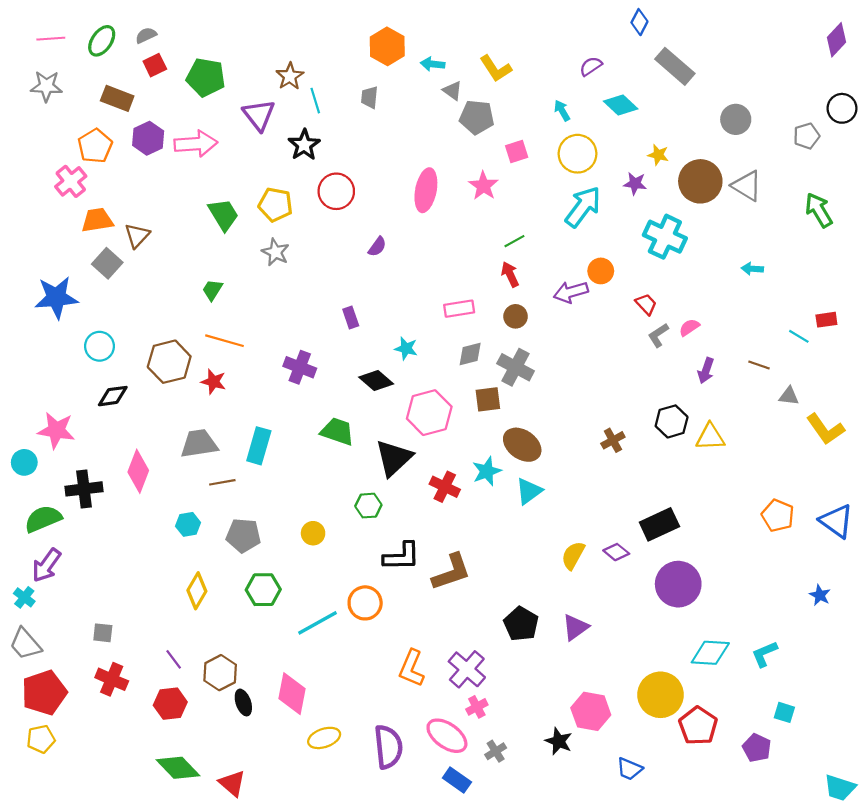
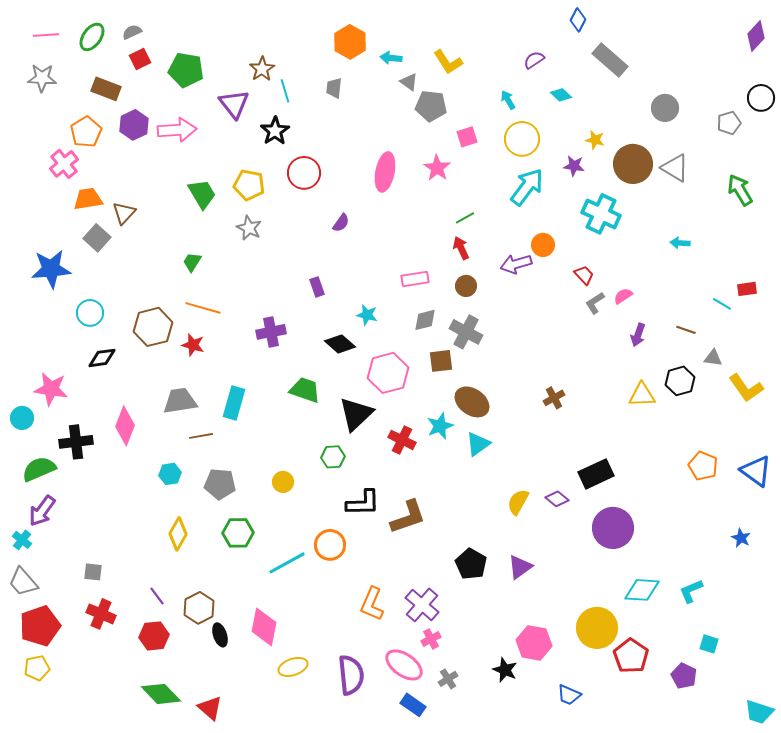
cyan diamond: (621, 105) -> (561, 95), size x0.7
purple cross: (300, 367) -> (271, 332), turned -32
black hexagon: (672, 421) -> (680, 381), moved

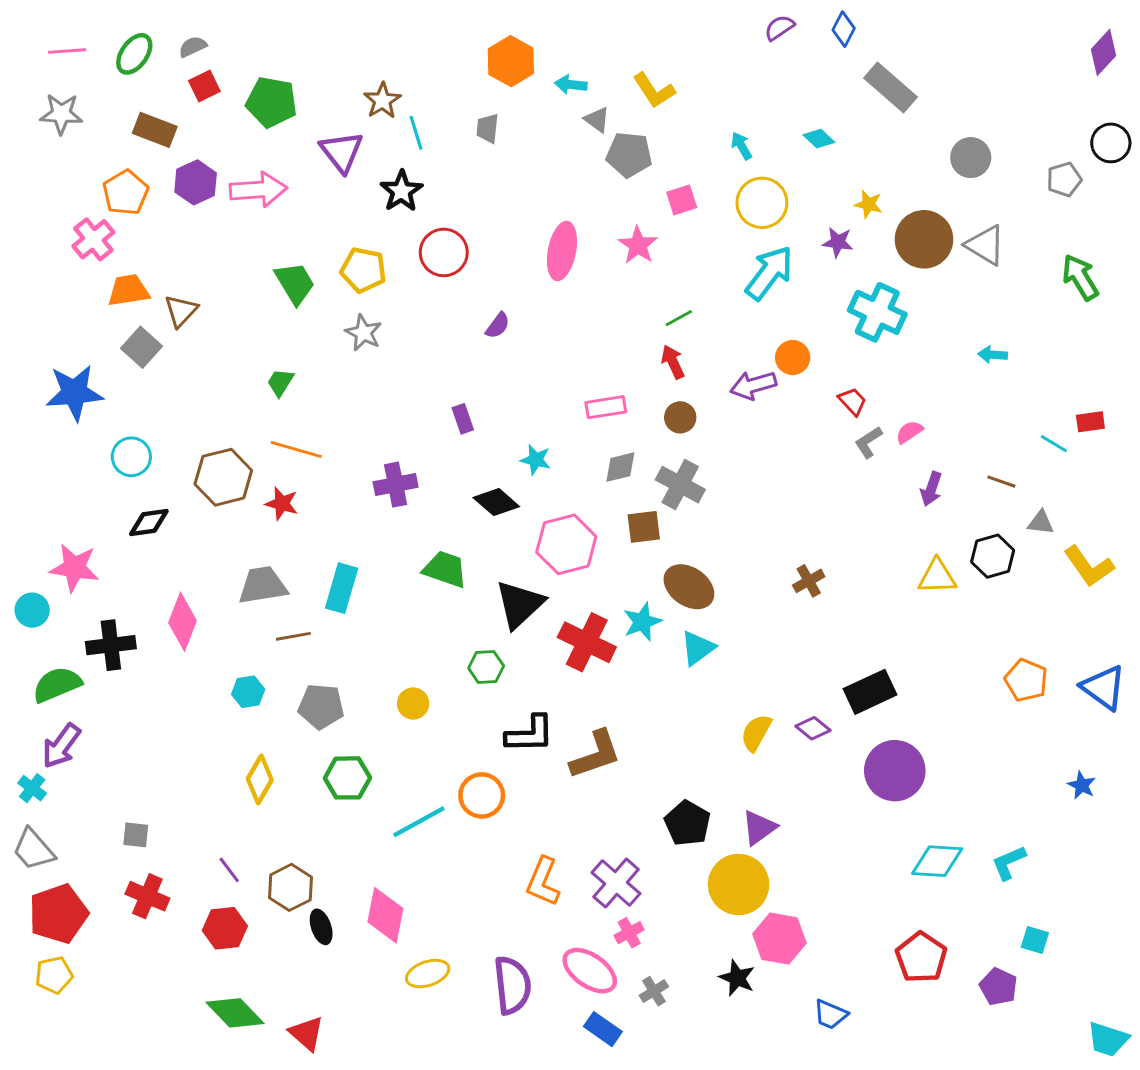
purple semicircle: (534, 60) -> (779, 28), moved
red cross: (402, 440) -> (587, 642), size x1.4
yellow circle: (597, 628) -> (739, 884), moved

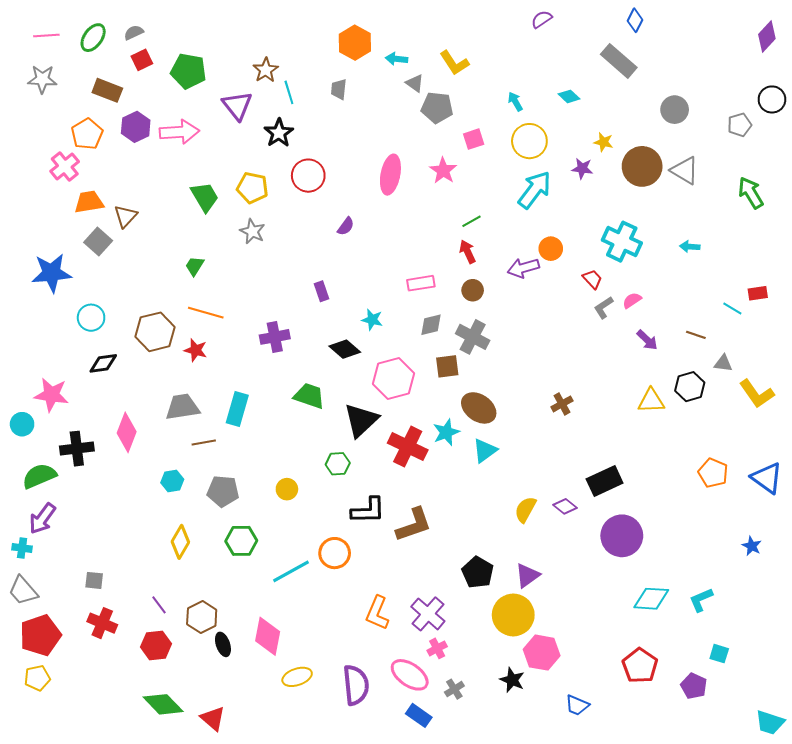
blue diamond: (844, 29) -> (635, 20), moved
cyan cross: (877, 312) -> (622, 242), moved
purple arrow: (931, 489) -> (647, 340), turned -65
cyan cross: (32, 788) -> (22, 548), turned -30

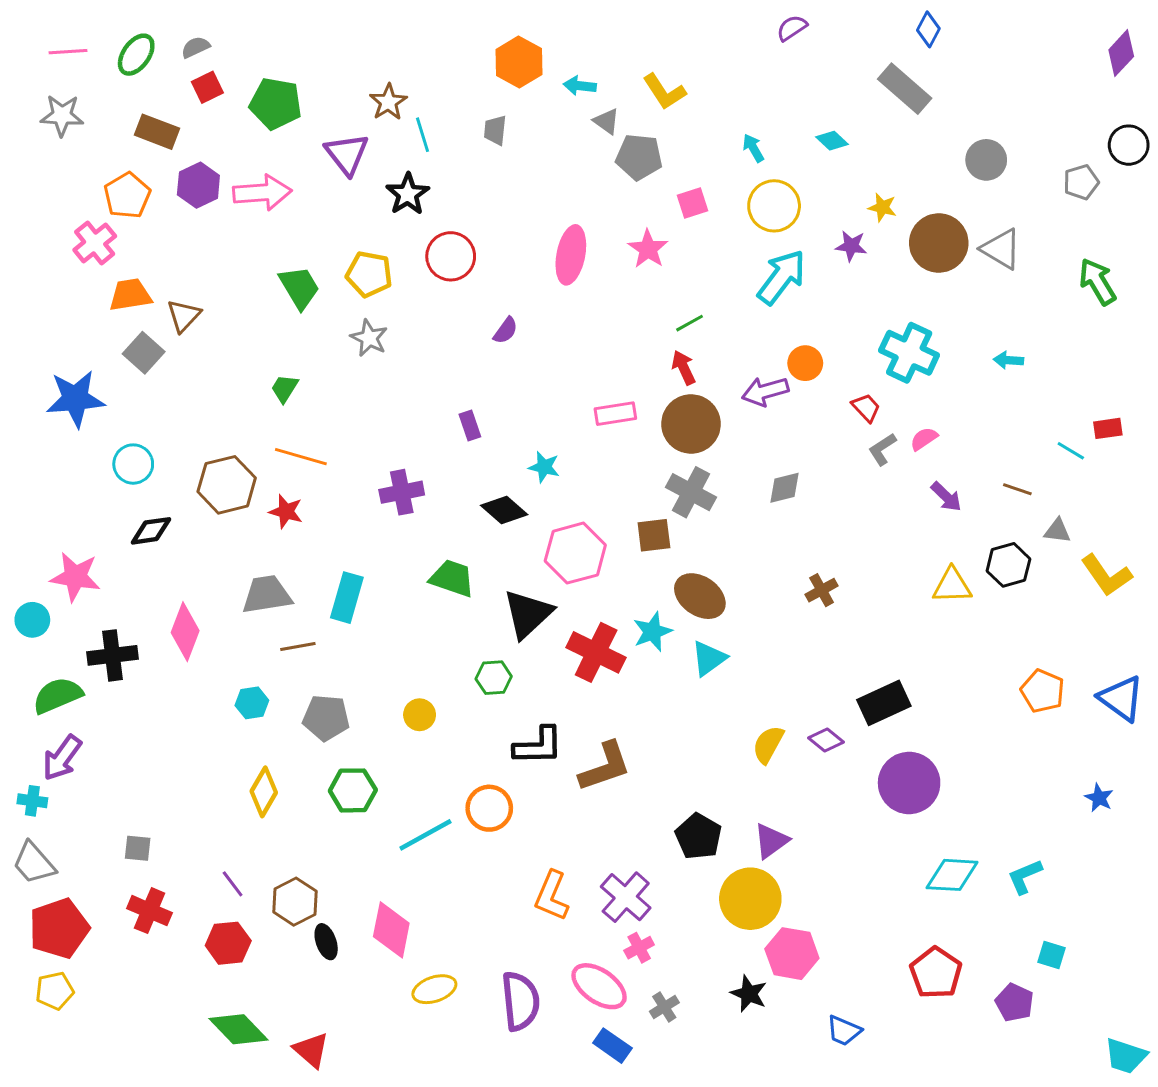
brown circle: (473, 290) -> (691, 424), size x1.8
gray diamond: (431, 325) -> (784, 488), moved

